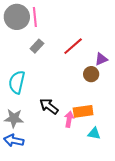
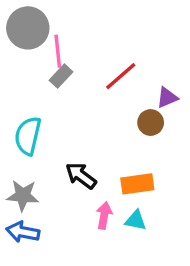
pink line: (35, 17) -> (58, 51), moved
pink arrow: (69, 119) -> (104, 215), moved
cyan triangle: (94, 133) -> (136, 220), moved

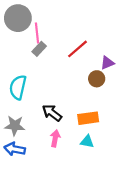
pink arrow: (104, 215) -> (55, 138), moved

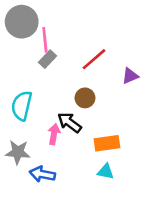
brown circle: (97, 79) -> (85, 98), moved
black arrow: (52, 113) -> (69, 122), moved
pink arrow: (55, 138) -> (54, 134), moved
blue arrow: (15, 149) -> (42, 174), moved

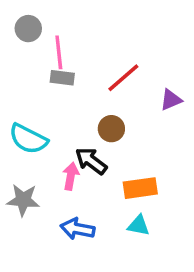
gray circle: (22, 22) -> (28, 29), size x0.6
gray rectangle: (48, 59) -> (62, 78), turned 54
cyan semicircle: (22, 106) -> (28, 139), turned -76
blue arrow: (42, 174) -> (77, 229), moved

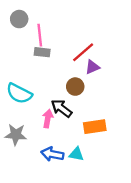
purple triangle: (171, 100) -> (92, 67), moved
cyan triangle: (139, 225) -> (76, 154), moved

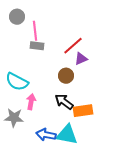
black arrow: (61, 108) -> (64, 102), moved
pink arrow: (48, 119) -> (31, 102), moved
cyan triangle: (76, 154) -> (67, 135), size x1.6

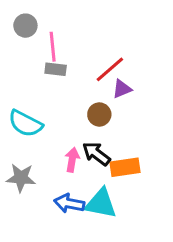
pink arrow: (31, 102) -> (72, 160), moved

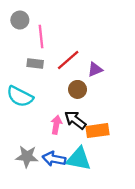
gray rectangle: (56, 69) -> (35, 64), moved
red line: (110, 69) -> (68, 60), moved
gray star: (21, 178) -> (27, 156), moved

